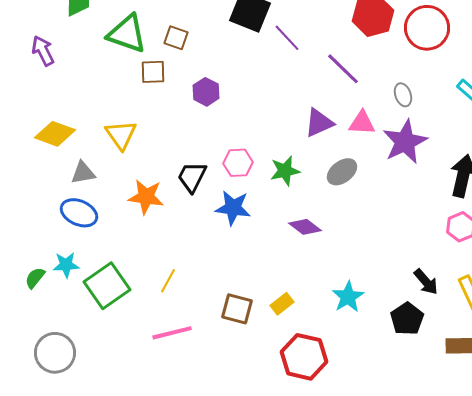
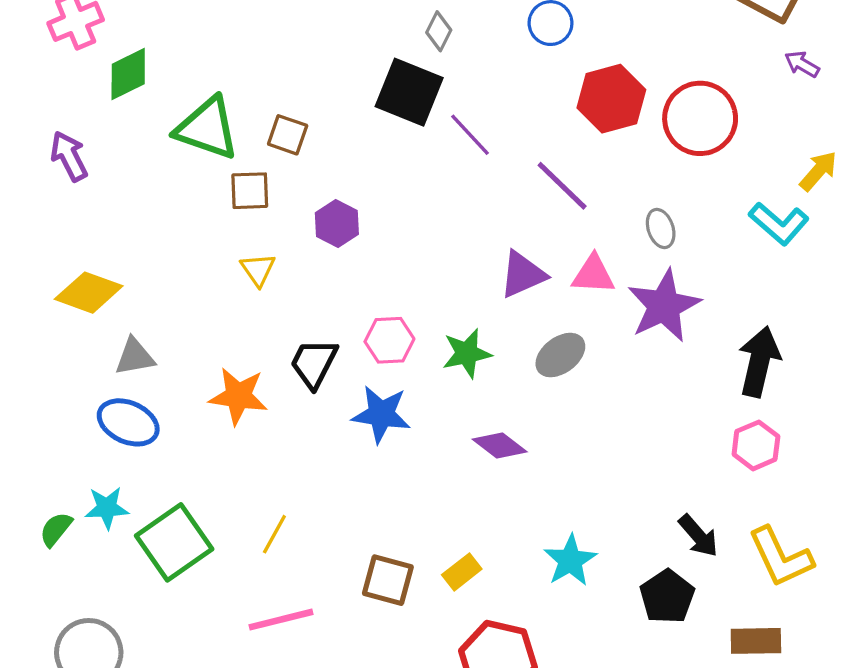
yellow triangle: (121, 135) -> (258, 270), moved, size x0.7

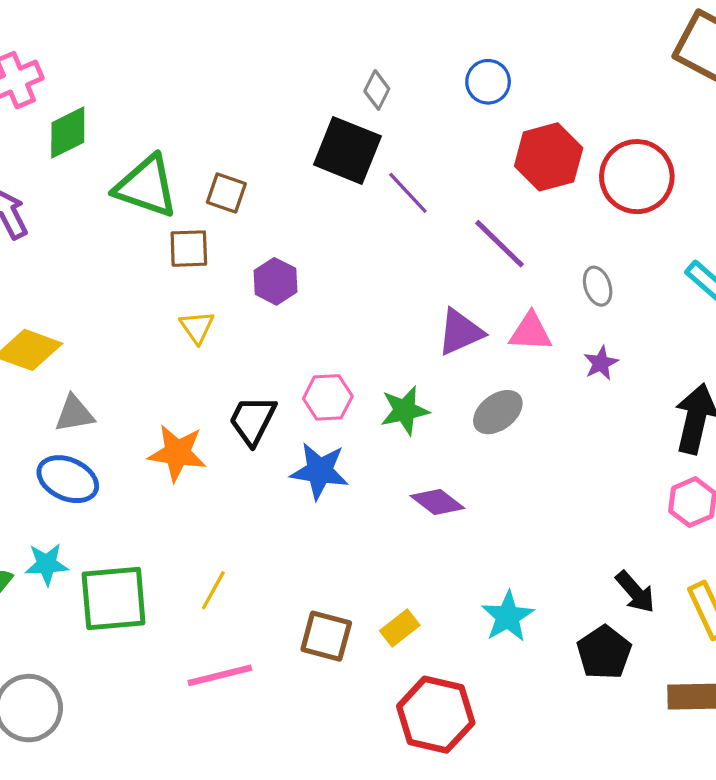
purple star: (664, 306) -> (601, 363), size x0.5
green square: (174, 542) -> (114, 599), turned 30

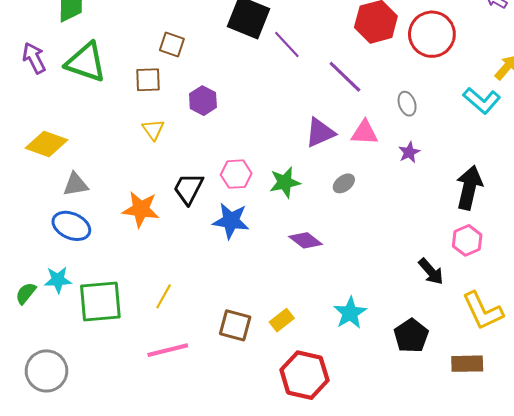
green triangle: (146, 186) -> (86, 62), moved
gray ellipse: (498, 412) -> (344, 183), size x0.7
black arrow: (635, 592) -> (431, 271), moved

